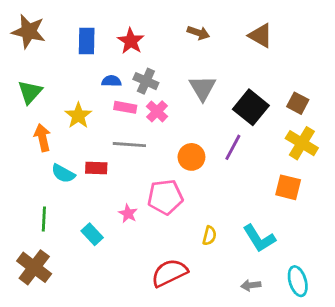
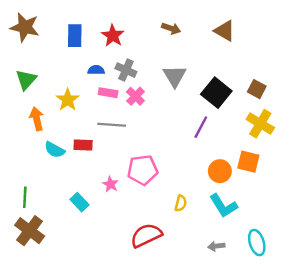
orange circle: (191, 157) -> (220, 171), moved
green line: (44, 219) -> (25, 197), moved

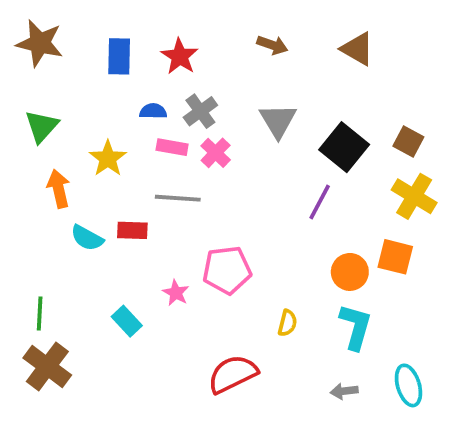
gray cross: (126, 70) -> (200, 111), turned 30
cyan L-shape: (223, 206) -> (356, 327), turned -132

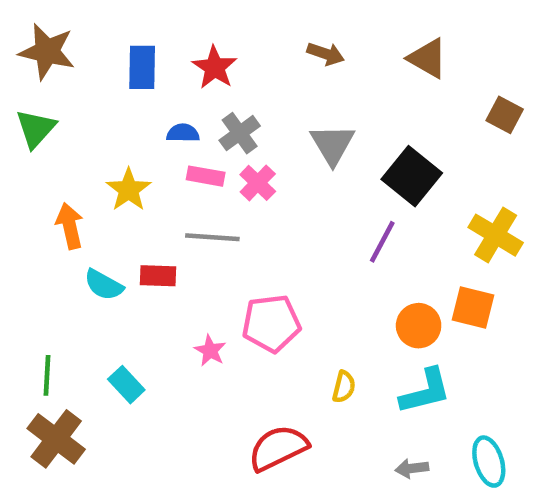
green triangle: (42, 126) -> (36, 129), moved
brown square: (408, 141) -> (505, 115), moved
cyan rectangle: (127, 321) -> (126, 385), moved
cyan L-shape: (356, 327) -> (425, 391), turned 60

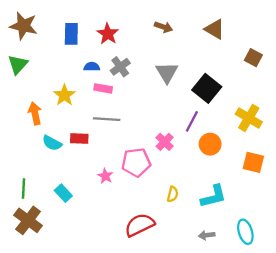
pink cross: (258, 183) -> (165, 142), moved
orange square: (473, 308) -> (253, 162), moved
orange circle: (419, 326) -> (210, 144), moved

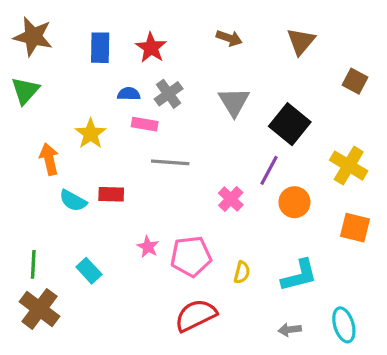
brown triangle: (215, 29) -> (301, 41), turned 40
gray line: (107, 119) -> (170, 162), moved
pink pentagon: (136, 162) -> (191, 256), moved

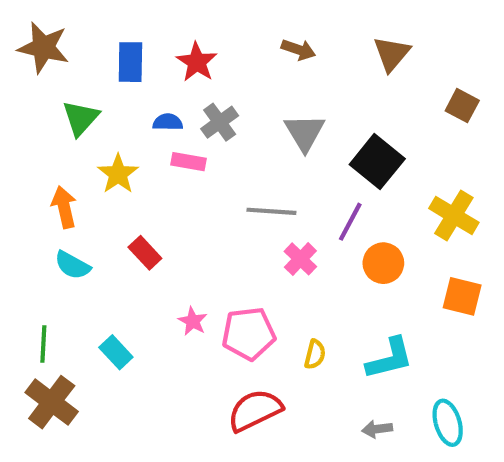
green triangle: (25, 91) -> (81, 118), moved
gray line: (170, 162) -> (271, 211), moved
red rectangle: (111, 194) -> (145, 253), turned 45
cyan semicircle: (73, 201) -> (72, 265), moved

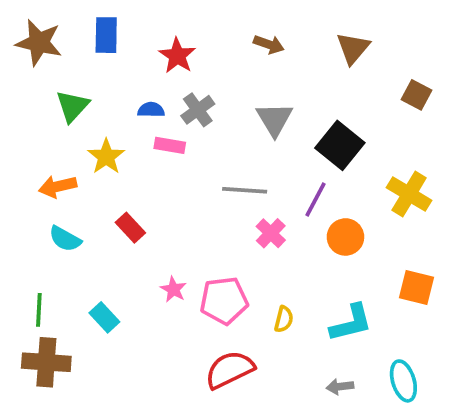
blue rectangle: (130, 62) -> (106, 35), moved
orange arrow: (64, 207) -> (58, 187), turned -90
orange square: (462, 296) -> (417, 287), moved
brown cross: (52, 402) -> (46, 362), turned -33

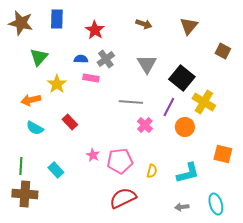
yellow cross: (409, 194) -> (204, 102), moved

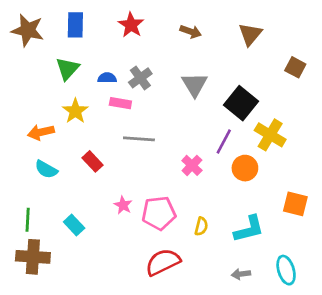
red star: (95, 30) -> (131, 25), moved
green triangle: (39, 57) -> (67, 69), moved
gray line: (131, 102) -> (139, 139), moved

